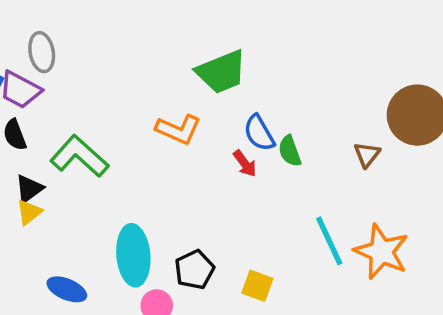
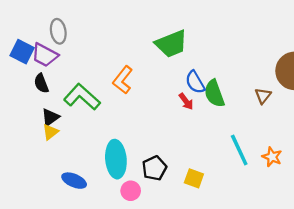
orange L-shape: (178, 129) -> (123, 80), moved, turned 104
green semicircle: (290, 151) -> (214, 93), size x1.4
orange star: (381, 252) -> (272, 157), size x0.6

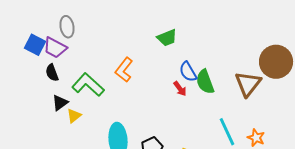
green trapezoid: (171, 44) -> (167, 38), size x0.7
brown triangle: (263, 96) -> (248, 84), size x1.8
yellow triangle: (50, 132) -> (74, 116), moved

